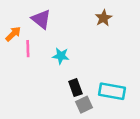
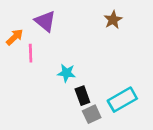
cyan star: (61, 56) -> (66, 73), moved
cyan rectangle: (112, 91) -> (122, 100), turned -40

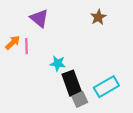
orange arrow: (15, 37) -> (13, 43), moved
black rectangle: (82, 96) -> (72, 83), size x1.5

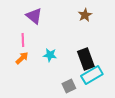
orange arrow: (13, 43) -> (22, 58), moved
black rectangle: (72, 83) -> (86, 59), moved

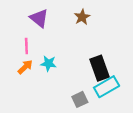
brown star: (85, 15) -> (82, 17), moved
cyan star: (50, 55) -> (48, 63), moved

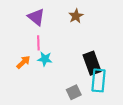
pink line: (26, 46) -> (38, 43), moved
cyan rectangle: (107, 87) -> (98, 80), turned -55

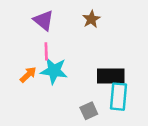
cyan star: (45, 59) -> (54, 71), size x1.5
black rectangle: (92, 63) -> (111, 76), turned -70

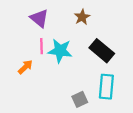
cyan star: (54, 71) -> (60, 51), moved
black rectangle: (111, 76) -> (102, 51), moved, turned 40

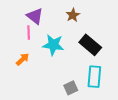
pink line: (42, 46) -> (29, 33), moved

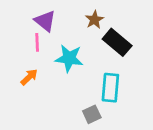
black rectangle: (90, 45) -> (117, 42), moved
cyan rectangle: (94, 77) -> (110, 88), moved

